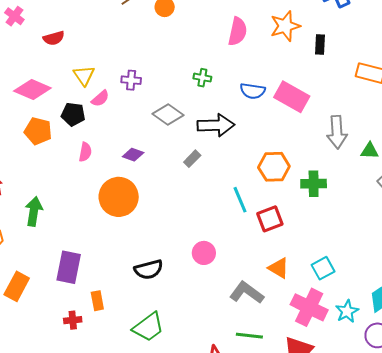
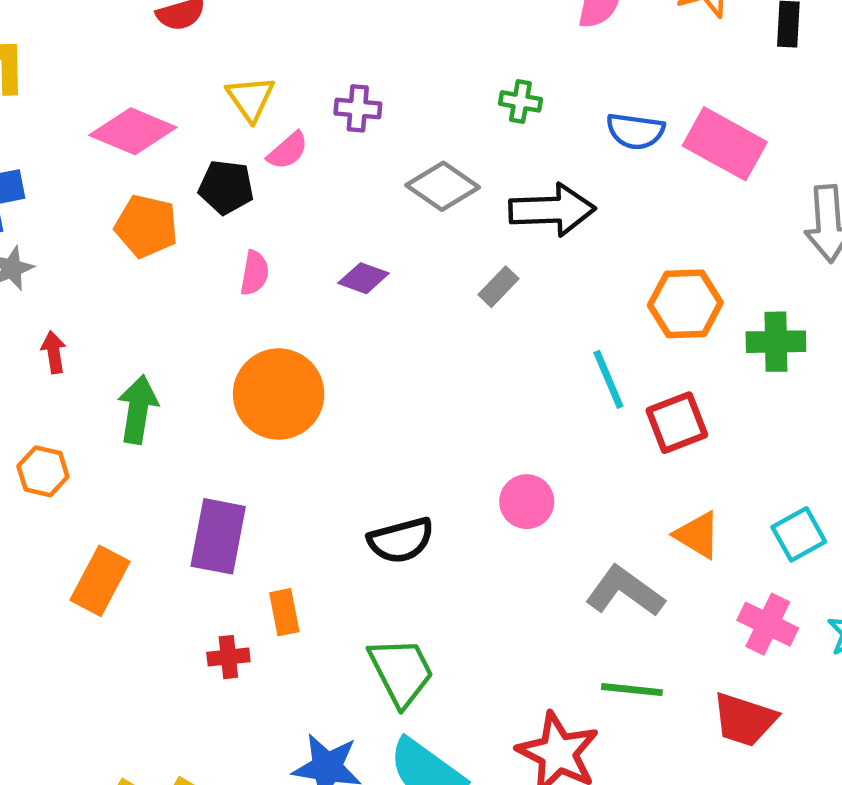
orange circle: (119, 197) -> (279, 394), moved
pink cross: (309, 307) -> (768, 624), size x0.7
green trapezoid: (148, 327) -> (401, 672), turned -80

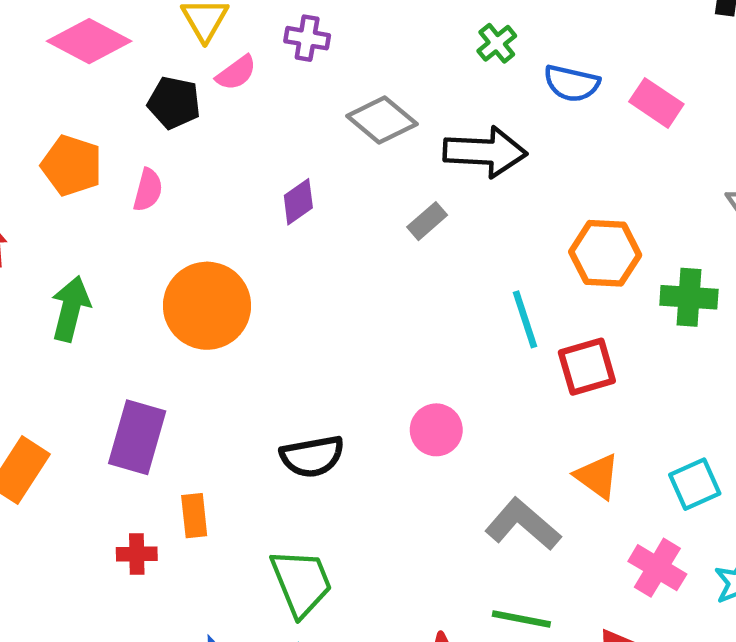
green cross: (520, 101) -> (497, 43), moved, turned 36
pink rectangle: (725, 144) -> (656, 103), size x0.7
orange pentagon: (146, 226) -> (72, 165), moved
pink semicircle: (254, 273) -> (148, 190), moved
purple diamond: (364, 278) -> (298, 202), turned -60

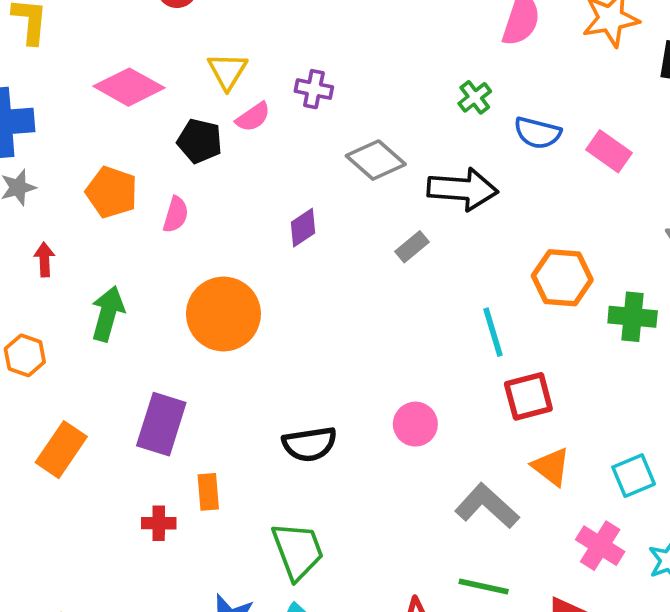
red square: (587, 367) -> (528, 396), moved

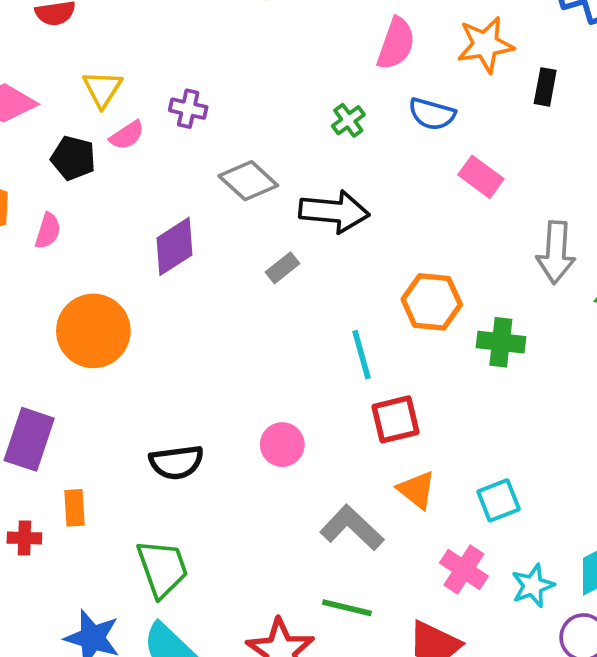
blue semicircle: (537, 133) -> (432, 114), moved
purple diamond: (303, 228) -> (174, 246), size x1.5

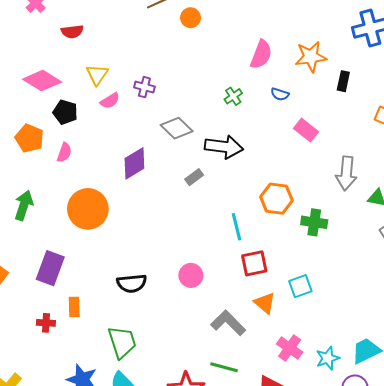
blue semicircle: (432, 114) -> (280, 94), size x0.7
black pentagon: (73, 158) -> (65, 112), moved
cyan square: (499, 500) -> (300, 286), moved

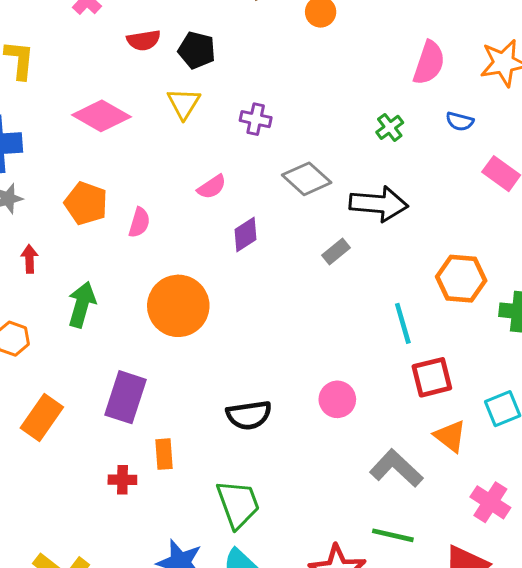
pink semicircle: (110, 101) -> (212, 187), moved
black pentagon: (65, 112) -> (197, 50), moved
purple diamond: (134, 163) -> (245, 235), size x0.7

